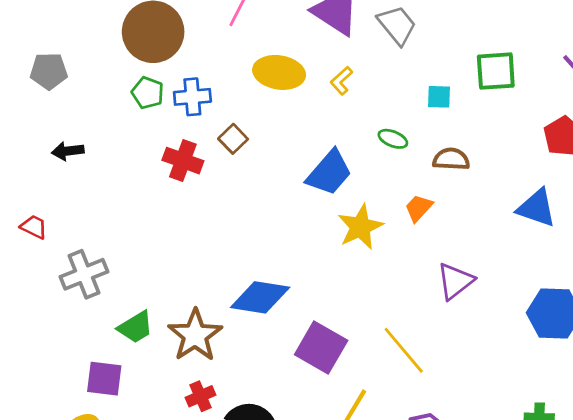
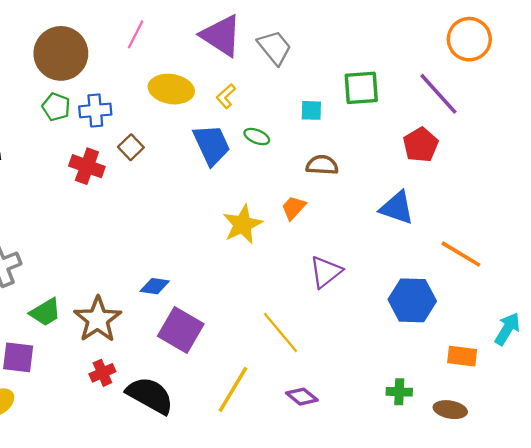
green ellipse: (393, 139) -> (257, 137), moved
blue trapezoid: (329, 173) -> (212, 145), moved, turned -66
blue diamond: (260, 297) -> (155, 286), size x0.6
purple square: (321, 347) -> (181, 330), moved

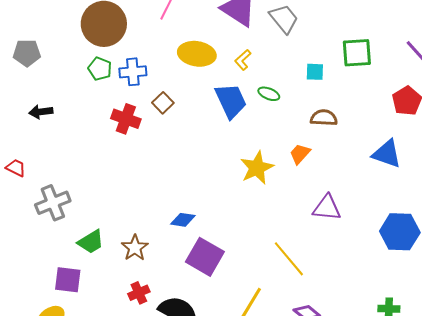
purple triangle: (326, 272) -> (327, 208), turned 44
brown star: (98, 319) -> (135, 248), size x0.7

